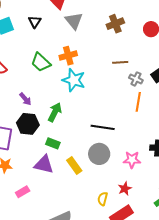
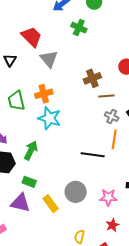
brown cross: (115, 24) -> (92, 78), moved
green trapezoid: (41, 62) -> (16, 101), turned 35
brown line: (120, 62) -> (106, 96), moved
black line: (103, 127) -> (93, 155), moved
red star: (125, 189) -> (112, 225), moved

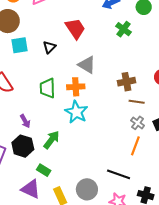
gray triangle: (49, 59) -> (87, 65), moved, turned -30
black line: (93, 155) -> (119, 174), moved

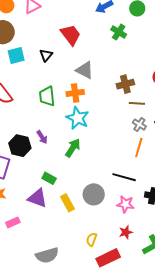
purple arrow: (25, 121) -> (42, 137), moved
green arrow: (52, 140) -> (73, 148), moved
black hexagon: (23, 146) -> (20, 146), moved

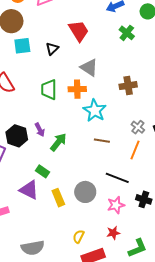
brown line: (137, 103) -> (102, 141), moved
cyan star: (78, 118) -> (95, 111), moved
green arrow: (73, 148) -> (58, 142), moved
pink star: (125, 204) -> (116, 205), turned -30

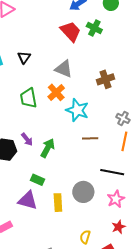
red trapezoid: (79, 31) -> (71, 31), moved
orange cross: (77, 89) -> (56, 92), turned -30
yellow rectangle: (58, 198) -> (58, 203), turned 30

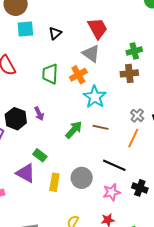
green cross: (94, 28) -> (134, 51), moved, turned 35
red trapezoid: (71, 31) -> (98, 28), moved
green arrow: (48, 148) -> (74, 130), moved

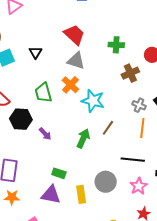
green cross: (134, 51) -> (116, 45), turned 35
brown cross: (129, 73) -> (130, 73), moved
black hexagon: (16, 119) -> (21, 119), moved
brown line: (101, 127) -> (108, 128), turned -49

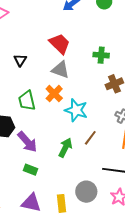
purple arrow: (45, 134) -> (27, 142), size x1.6
green rectangle: (59, 173) -> (30, 170), moved

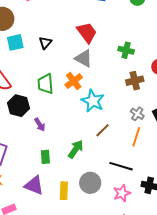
purple arrow: (27, 142) -> (40, 125), size x0.6
green arrow: (65, 148) -> (76, 149), moved
green rectangle: (30, 170) -> (45, 157), moved, turned 56

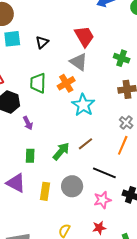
brown line: (103, 130) -> (85, 144), moved

